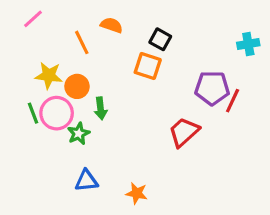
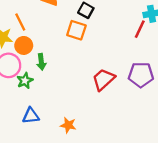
orange line: (82, 42) -> (20, 22), moved
purple pentagon: (212, 88) -> (141, 75), moved
red line: (233, 101) -> (140, 29), moved

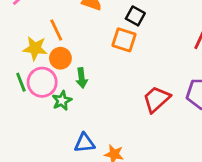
blue triangle: (31, 116) -> (84, 143), moved

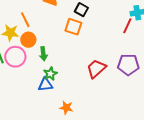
green star: (62, 101) -> (50, 74), moved
blue triangle: (84, 143) -> (45, 85), moved

